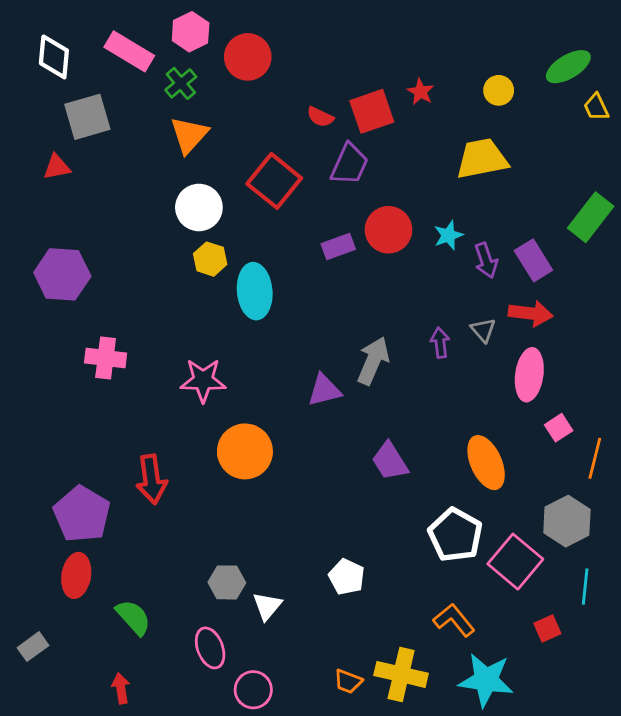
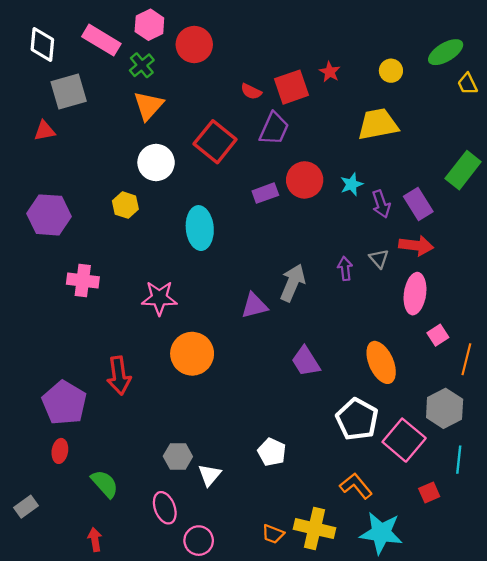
yellow hexagon: (210, 259) -> (125, 205), moved
red ellipse: (76, 575) -> (60, 451), size x0.7

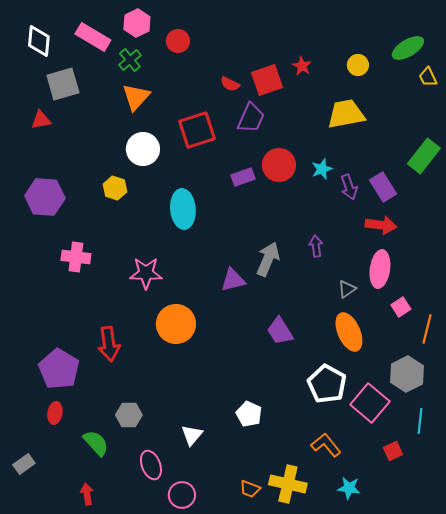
red circle: (194, 44) -> (178, 41), size x0.7
red square: (215, 142) -> (197, 130), turned 33
gray triangle: (379, 259) -> (347, 289), moved, turned 36
gray hexagon: (178, 456) -> (129, 415), moved
cyan star: (381, 533) -> (349, 488), size x0.6

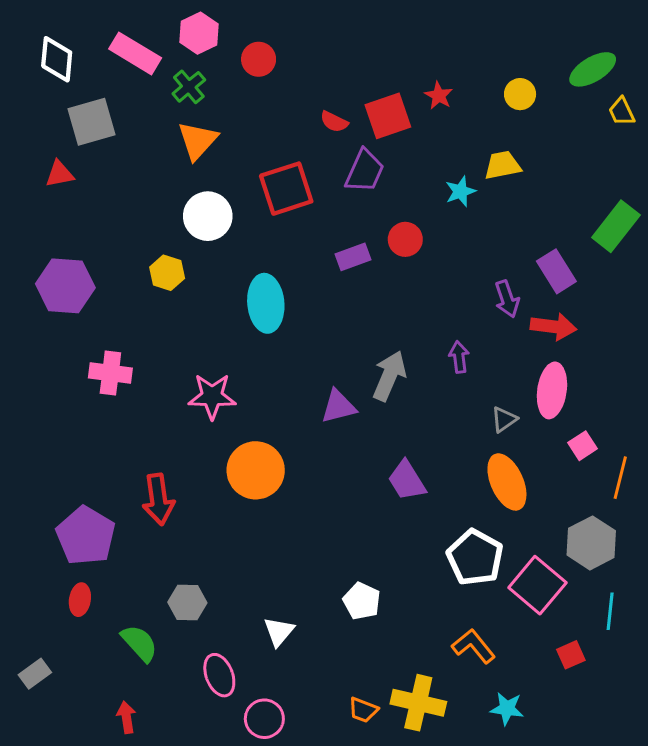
yellow trapezoid: (346, 114) -> (503, 165), size x0.7
red circle: (279, 165) -> (405, 239), size x0.7
cyan star: (322, 169) -> (460, 191), moved
purple arrow: (349, 187) -> (507, 299), moved

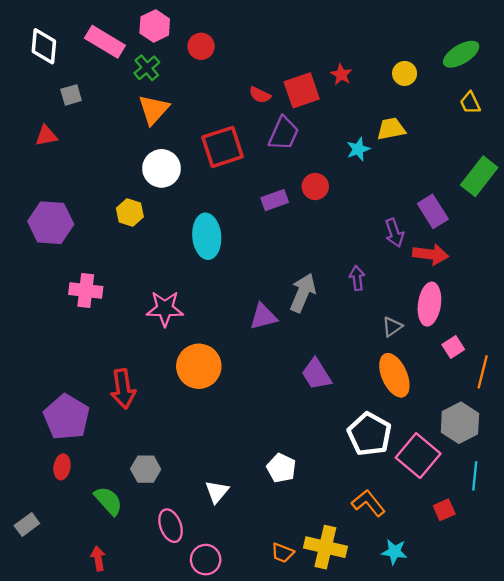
yellow trapezoid: (622, 112) -> (470, 103), moved
gray square: (92, 122) -> (71, 95), size x0.6

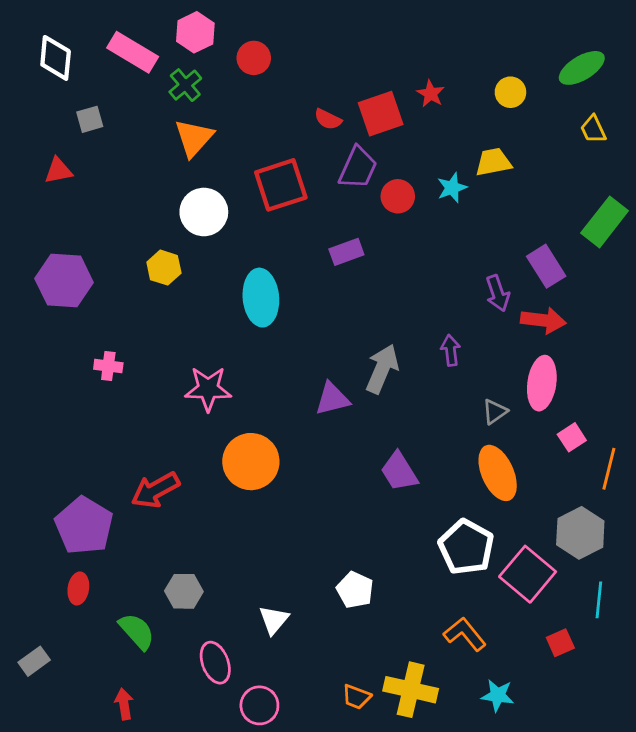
red circle: (315, 186) -> (398, 196), moved
pink cross: (86, 290) -> (108, 366), size x0.7
red arrow: (123, 389) -> (155, 490), turned 69

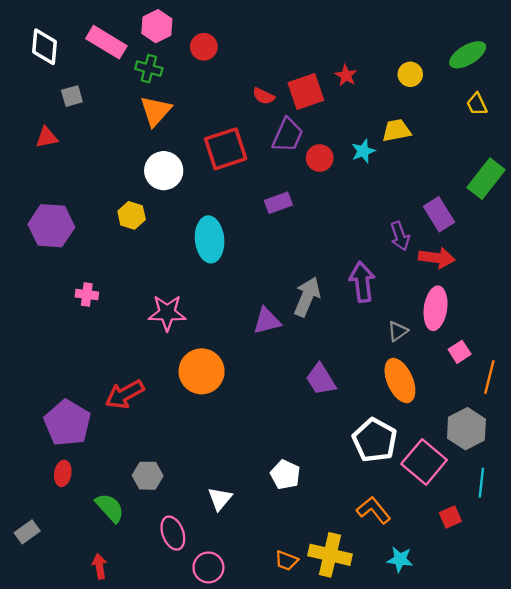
green cross: (185, 85) -> (149, 69), turned -35
purple arrow: (451, 350) -> (362, 282), size x1.6

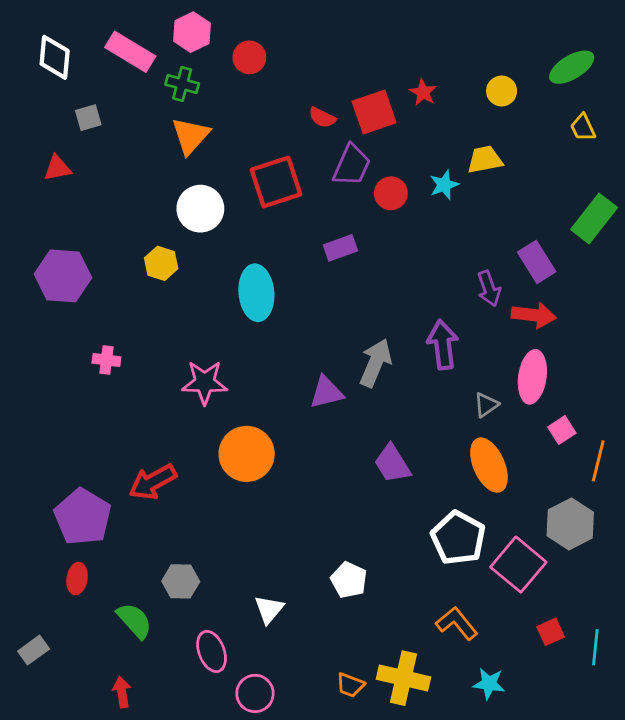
cyan line: (481, 483) -> (595, 647), moved

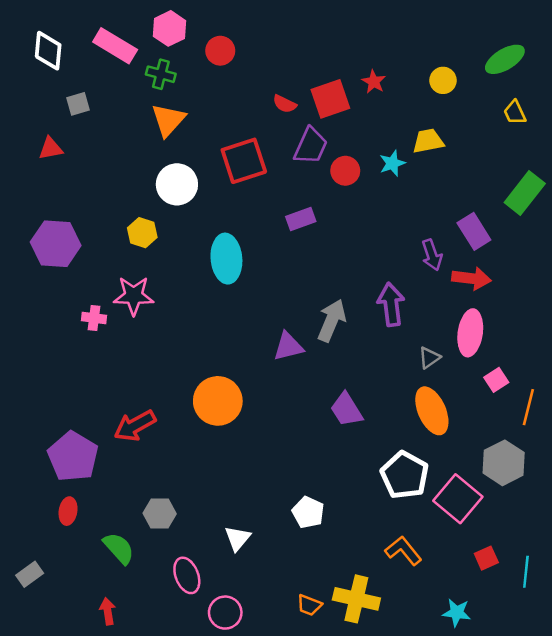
pink star: (205, 382) -> (134, 296), moved
cyan star: (489, 684) -> (457, 613), moved

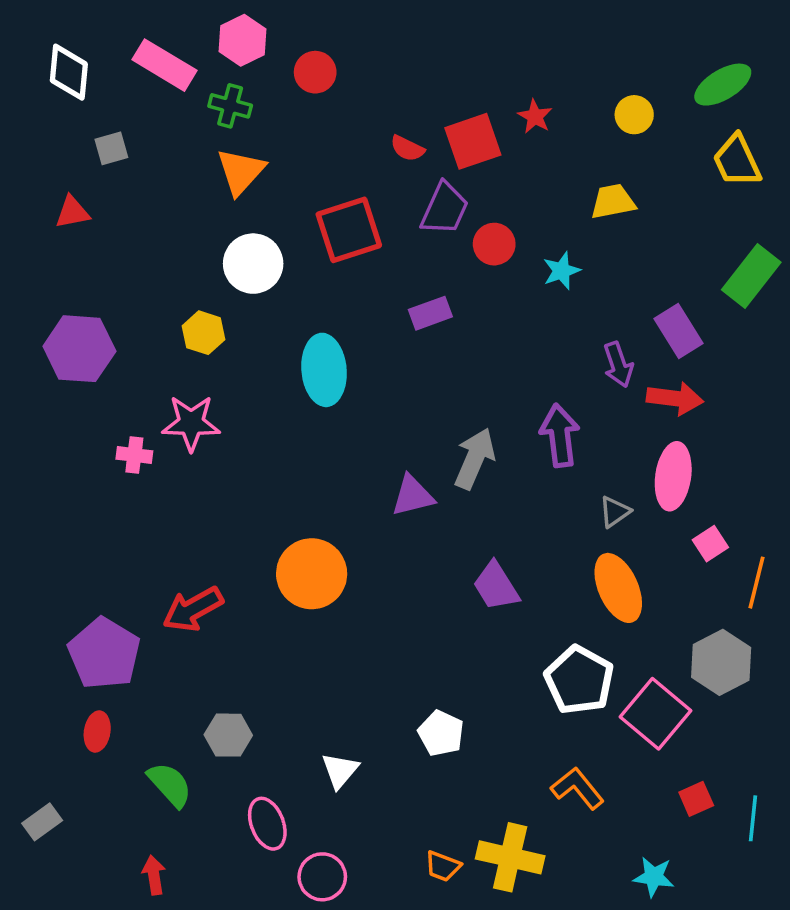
yellow trapezoid: (515, 113) -> (737, 161), size x1.5
cyan star: (392, 163) -> (562, 271), moved

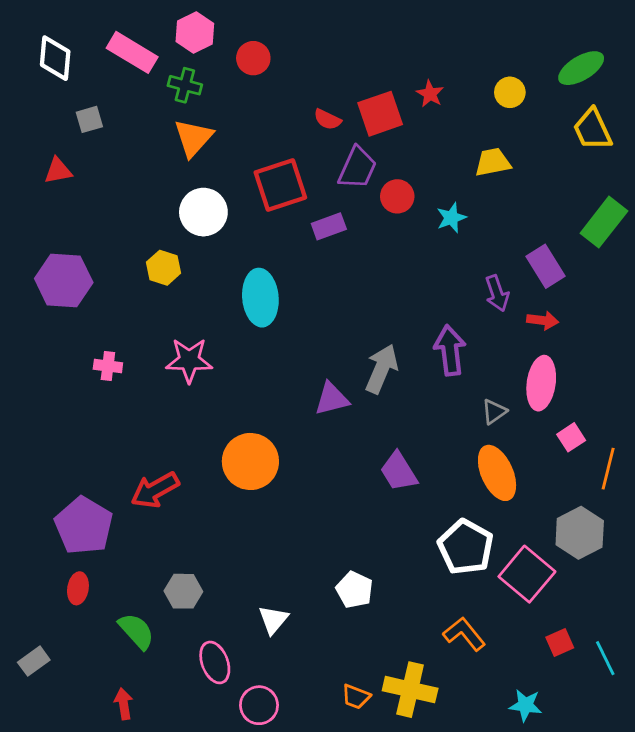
purple rectangle: (430, 313) -> (329, 226), moved
red arrow: (675, 398) -> (543, 320), size x0.7
pink star: (191, 423) -> (189, 360), moved
cyan line: (753, 818) -> (605, 658), turned -32

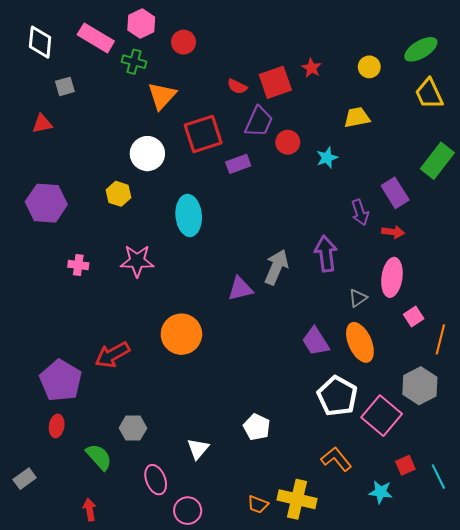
orange triangle: (193, 138) -> (162, 96), moved
purple trapezoid: (399, 471) -> (316, 341), moved
cyan star: (526, 705) -> (381, 492), moved

